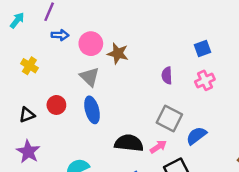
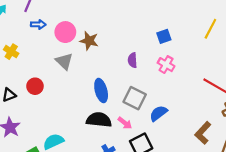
pink cross: (205, 80) -> (166, 65), turned -35
blue ellipse: (92, 110) -> (101, 91), moved
pink arrow: (158, 147) -> (125, 123), turned 72

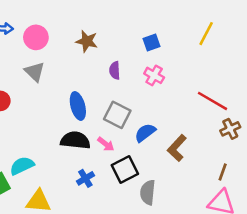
brown star: (89, 41) -> (87, 41), moved
brown L-shape: (203, 133) -> (177, 148), moved

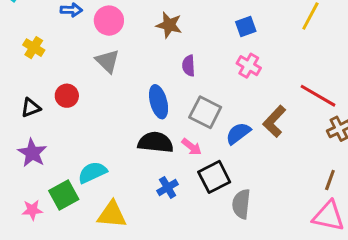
purple semicircle: (115, 70) -> (189, 66), moved
brown L-shape: (177, 148) -> (274, 121), moved

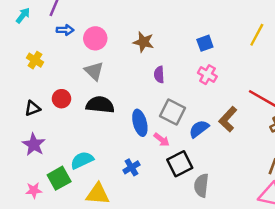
blue ellipse: (159, 102) -> (140, 123), moved
black semicircle: (156, 142) -> (100, 105), moved
blue cross: (168, 187) -> (131, 167), moved

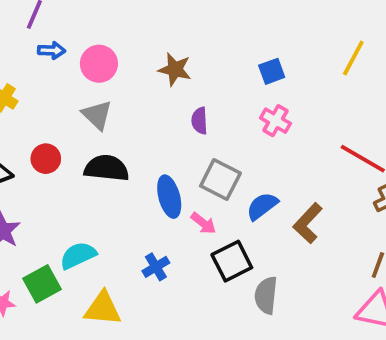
brown L-shape: (228, 119) -> (308, 223), moved

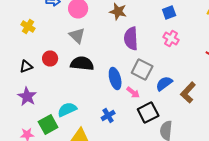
purple semicircle: (200, 121) -> (131, 38), size x1.6

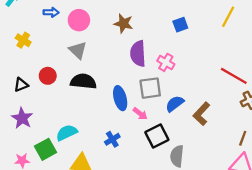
pink cross: (171, 38) -> (166, 62), moved
gray square: (142, 70) -> (150, 88), turned -35

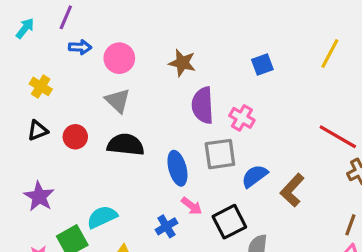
black triangle: (21, 85) -> (38, 130), moved
pink arrow: (140, 114) -> (192, 206), moved

